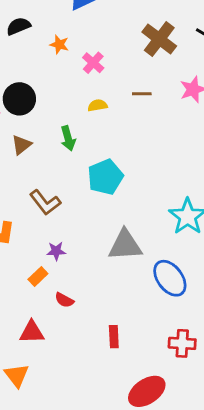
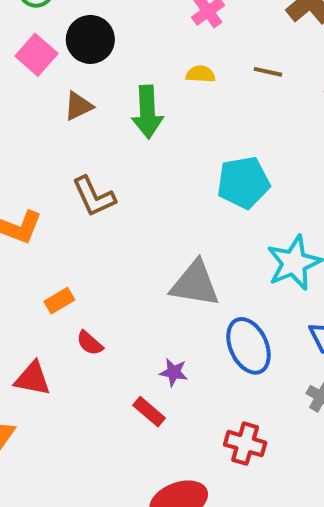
green arrow: (68, 138) -> (147, 112), size x1.4
cyan pentagon: (105, 177) -> (243, 183), moved
purple star: (56, 251) -> (174, 372), moved
red rectangle: (114, 337) -> (149, 412), turned -60

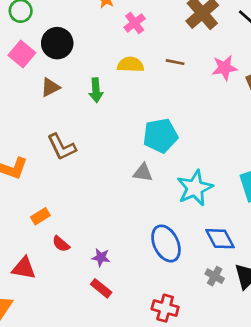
yellow semicircle: (201, 74) -> (130, 65), size x1.4
green arrow: (147, 112) -> (96, 90), size x0.7
gray triangle: (195, 284) -> (143, 173), moved, size x0.6
purple star: (174, 372) -> (101, 257), moved

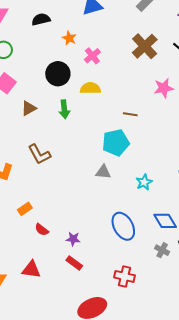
black circle: (57, 43) -> (58, 74), moved
brown line: (175, 62) -> (130, 114), moved
cyan star: (195, 188) -> (144, 182), size x0.6
red triangle: (24, 268) -> (31, 269), moved

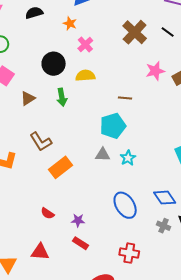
orange star: (69, 38) -> (70, 23), moved
cyan star: (144, 182) -> (128, 158), moved
orange rectangle: (25, 209) -> (60, 167), moved, size x1.6

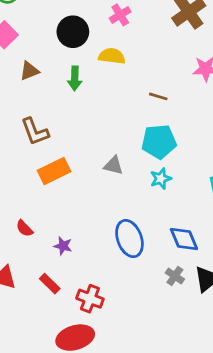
cyan pentagon: (113, 126) -> (159, 142), moved
cyan star: (128, 158) -> (161, 179), moved
red rectangle: (80, 243) -> (50, 284), moved
red cross: (129, 253) -> (90, 299), moved

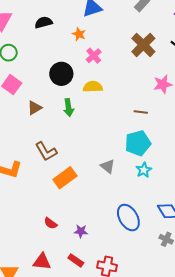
brown line: (158, 96) -> (141, 112), moved
gray triangle: (113, 165) -> (108, 166), turned 35

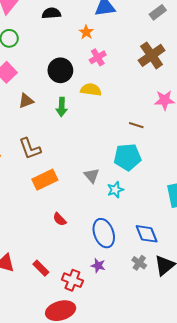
cyan star: (144, 170) -> (115, 190), moved
red semicircle: (51, 223) -> (60, 219), moved
purple star: (81, 231) -> (98, 266), moved

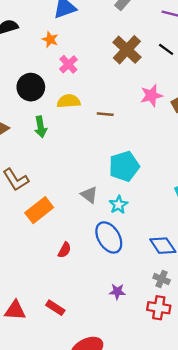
brown line: (136, 125) -> (105, 114), moved
red semicircle: (60, 219) -> (64, 250), turned -96
blue ellipse: (104, 233) -> (109, 237), moved
red cross: (72, 280) -> (159, 308), moved

